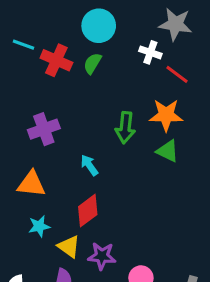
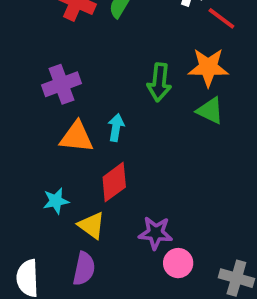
cyan arrow: (89, 165) -> (116, 128), turned 45
orange triangle: (31, 184) -> (77, 137), moved
purple star: (102, 256) -> (156, 233), moved

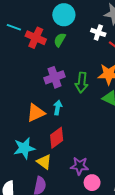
purple cross: (61, 84) -> (55, 77), moved
orange triangle: (77, 137) -> (36, 113), turned -30
cyan star: (56, 201) -> (24, 148), size x1.5

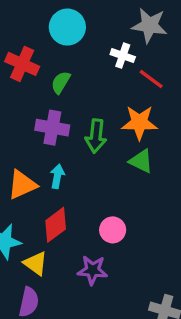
green semicircle: (60, 40) -> (61, 82), moved
purple cross: (55, 77) -> (52, 128), turned 30
pink circle: (92, 183) -> (113, 230), moved

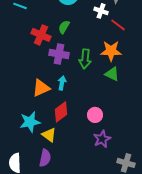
red cross: (22, 64) -> (41, 35), moved
purple star: (93, 270) -> (102, 139), moved, turned -30

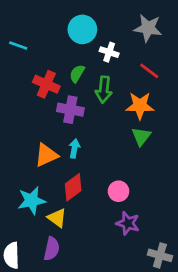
white cross: (101, 11) -> (109, 52), moved
green arrow: (85, 59) -> (104, 90), moved
green triangle: (112, 74) -> (141, 136), turned 42
purple star: (102, 139) -> (128, 223), turned -30

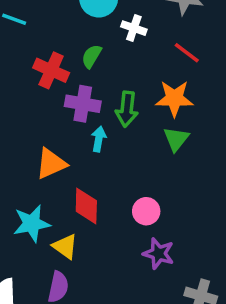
green arrow: (104, 90) -> (127, 109), moved
cyan arrow: (74, 148) -> (99, 139), moved
red diamond: (73, 187) -> (86, 206), turned -52

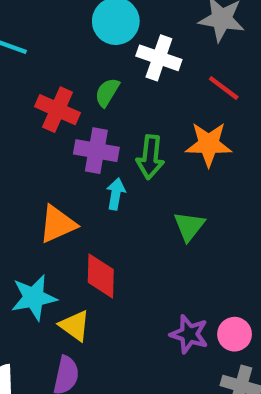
white cross: (134, 28) -> (159, 58), size x1.4
green triangle: (176, 139) -> (189, 226), moved
pink circle: (146, 211) -> (235, 334), moved

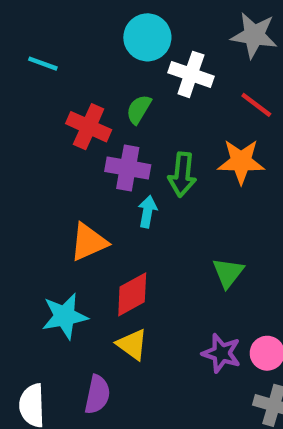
green triangle: (189, 226) -> (228, 273), moved
red diamond: (101, 276) -> (132, 294), turned 60
yellow triangle: (75, 326) -> (132, 344), moved

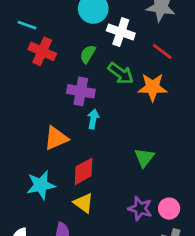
red cross: (89, 127) -> (42, 51), moved
green arrow: (182, 175) -> (121, 73), moved, turned -60

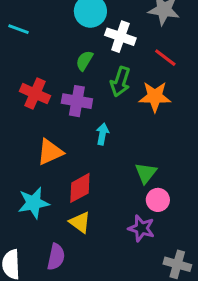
red cross: (42, 51) -> (35, 94), moved
green arrow: (121, 73) -> (120, 82), turned 72
cyan arrow: (93, 119) -> (102, 134), moved
pink circle: (169, 209) -> (158, 200), moved

